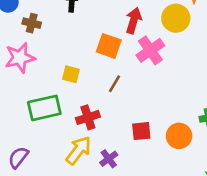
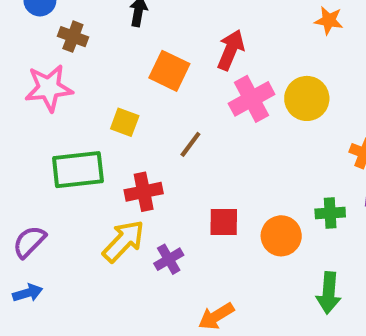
yellow circle: (176, 18) -> (307, 98), moved
orange square: (109, 46) -> (169, 71), moved

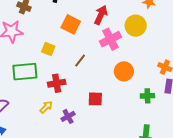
yellow circle: (307, 98) -> (136, 26), moved
orange circle: (281, 236) -> (124, 71), moved
yellow arrow: (124, 241) -> (46, 107), size x0.6

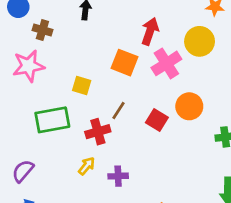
orange square: (71, 24) -> (124, 63), moved
brown line: (80, 61) -> (118, 110), moved
red square: (95, 99) -> (157, 120), moved, turned 35
purple cross: (68, 116) -> (118, 176), turned 32

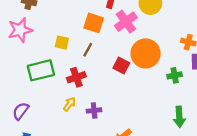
orange circle: (189, 106) -> (146, 53), size x1.4
brown line: (118, 110) -> (88, 50), moved

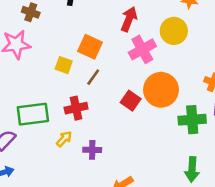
orange square: (94, 23) -> (90, 47), moved
green rectangle: (41, 70) -> (33, 114), moved
green cross: (175, 75) -> (192, 120), size x1.5

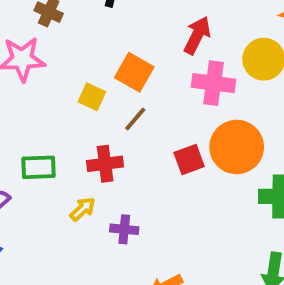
pink cross: (142, 49) -> (214, 83), turned 32
red square: (131, 101) -> (189, 159), turned 30
green rectangle: (33, 114) -> (39, 167), size x0.7

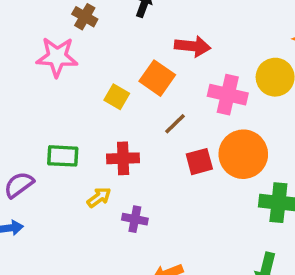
red arrow: (197, 35) -> (193, 46), moved, turned 64
brown line: (135, 119) -> (175, 124), moved

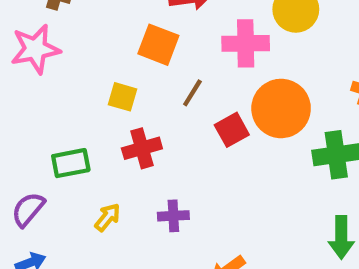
yellow square: (117, 97) -> (123, 97), moved
yellow arrow: (99, 197) -> (108, 217), moved

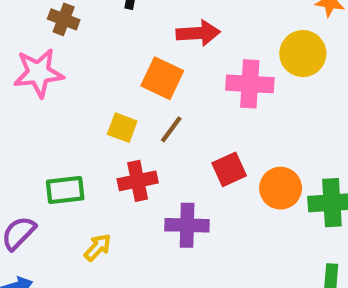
brown line: (192, 93) -> (171, 129), moved
orange circle: (281, 108) -> (281, 188), moved, size x0.7
purple cross: (173, 216) -> (187, 225), moved, size x1.4

